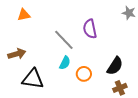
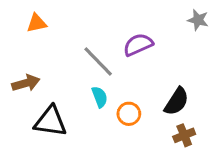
purple semicircle: (90, 29) -> (138, 45), turned 78
cyan semicircle: (65, 63) -> (100, 97), turned -48

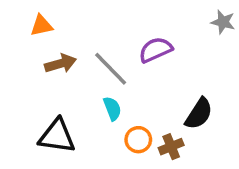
brown arrow: (26, 83) -> (60, 64), moved
orange circle: (129, 114) -> (138, 140), moved
brown cross: (184, 135) -> (171, 147), moved

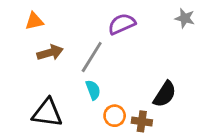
purple semicircle: (156, 50) -> (122, 24), moved
gray line: (111, 69) -> (92, 57), turned 76
brown cross: (171, 147) -> (142, 121), turned 30

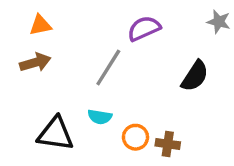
brown arrow: (50, 53) -> (35, 62), moved
cyan semicircle: (93, 90) -> (100, 117), moved, turned 120
black semicircle: (165, 94) -> (195, 76), moved

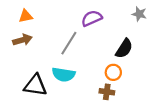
cyan semicircle: (100, 117) -> (64, 75), size x1.5
orange circle: (135, 137) -> (113, 72), moved

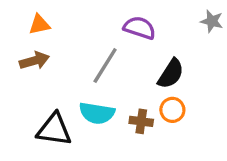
purple semicircle: (92, 18) -> (140, 28), turned 42
black semicircle: (124, 49) -> (171, 74), moved
brown cross: (107, 92) -> (141, 121), moved

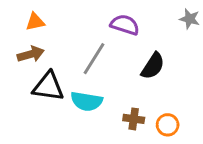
orange circle: (172, 110) -> (168, 125), moved
brown cross: (141, 121) -> (134, 119), moved
black triangle: (54, 130) -> (48, 87), moved

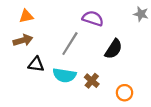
black triangle: (48, 87) -> (36, 64), size x0.7
brown cross: (134, 119) -> (92, 81), moved, turned 32

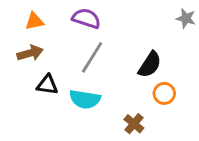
purple semicircle: (93, 18) -> (86, 18), moved
brown cross: (92, 81) -> (134, 124), moved
orange circle: (125, 93) -> (164, 93), moved

